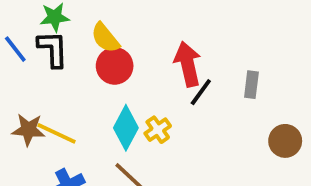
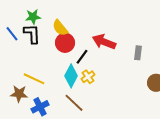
red arrow: (188, 64) -> (104, 42), turned -55
black line: (201, 92) -> (82, 57), moved
brown star: (28, 130) -> (19, 94), moved

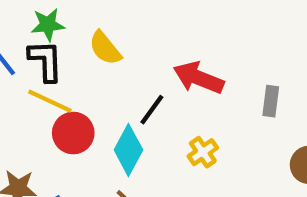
red circle: (65, 43) -> (73, 133), moved
yellow cross: (88, 77) -> (203, 152), moved
yellow line: (34, 79) -> (50, 101), moved

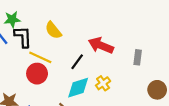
green star: (48, 25) -> (12, 19), moved
yellow line: (50, 101) -> (40, 57), moved
cyan diamond: (128, 150) -> (78, 88), moved, turned 45

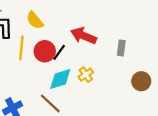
yellow line: (40, 57) -> (21, 48), turned 70
red circle: (37, 74) -> (45, 51), moved

